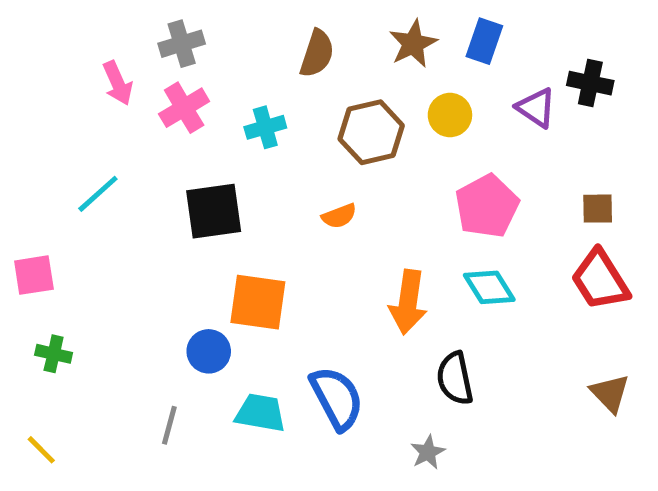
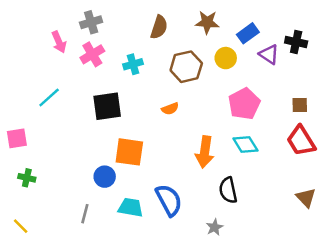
blue rectangle: (484, 41) -> (248, 33), moved, turned 35
brown star: (413, 44) -> (207, 22), turned 30

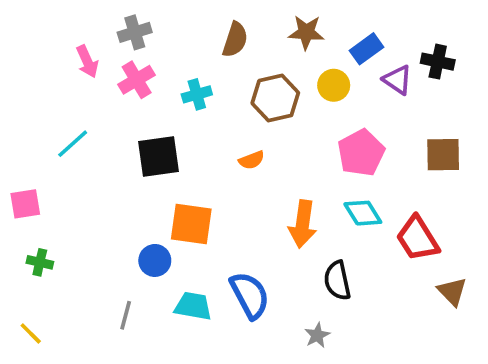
brown square: (300, 105) -> (443, 155), size x1.5
red trapezoid: (301, 141) -> (418, 239), moved

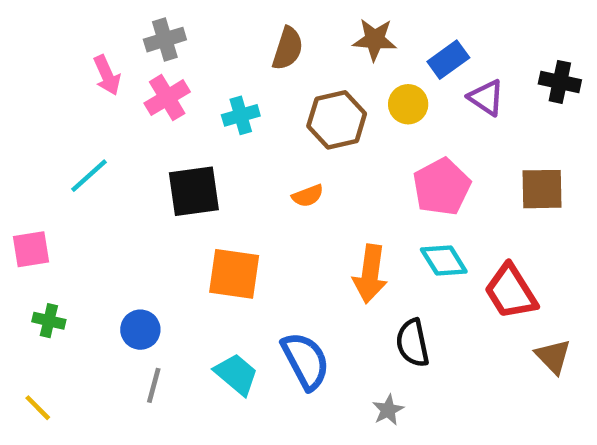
black cross: (438, 62) -> (560, 82), moved
blue circle: (155, 260) -> (140, 330), moved
cyan trapezoid: (193, 306) -> (236, 374), turned 30

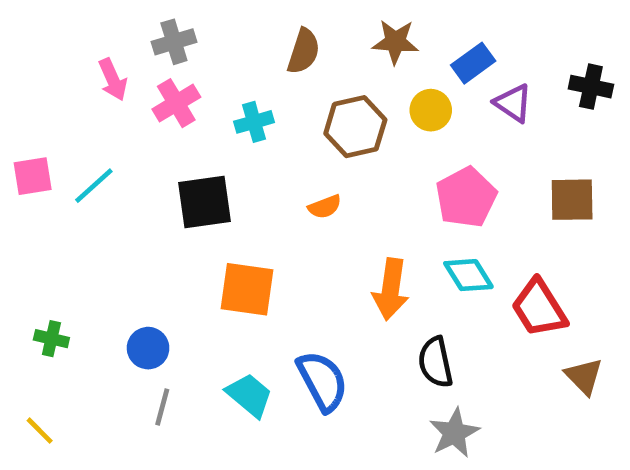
pink square: (31, 249) -> (33, 176), moved
gray star: (388, 410) -> (454, 433), moved, size x1.5

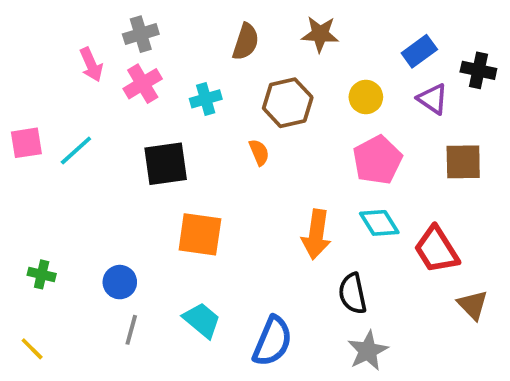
blue rectangle: (473, 63) -> (419, 51), moved
purple triangle: (513, 103) -> (433, 99), moved
yellow circle: (431, 110) -> (366, 97), moved
orange semicircle: (325, 207) -> (259, 152), moved, turned -92
blue semicircle: (322, 381) -> (272, 341), moved, turned 51

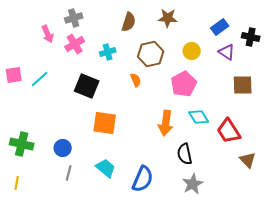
pink pentagon: (377, 160) -> (184, 84), moved
black square: (166, 164) -> (87, 86), turned 30
green cross: (42, 274) -> (22, 144), size x1.6
yellow line: (32, 349) -> (17, 183), turned 56

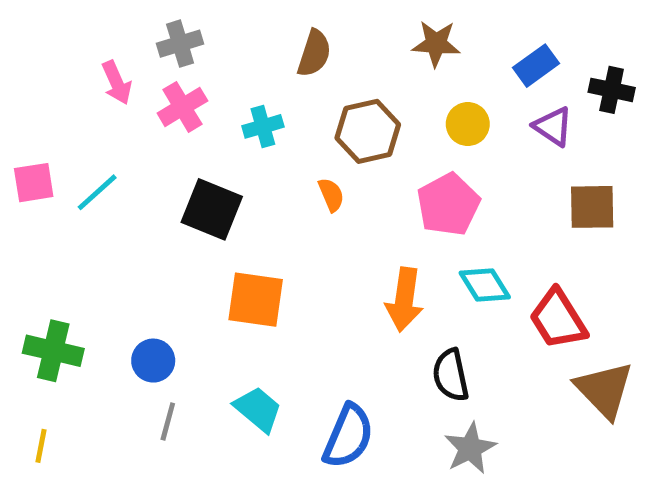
brown star: (168, 18) -> (436, 44), moved
brown triangle: (248, 160) -> (604, 390), size x1.5

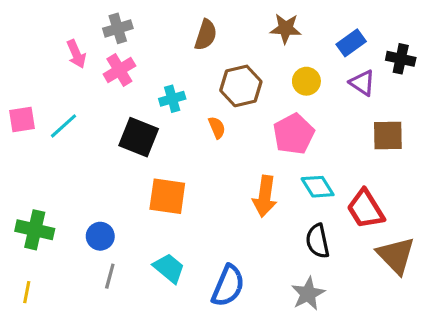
cyan cross: (263, 126) -> (172, 99), moved
black semicircle: (451, 375) -> (318, 241), moved

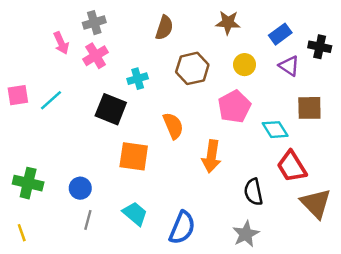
orange semicircle: (217, 128) -> (173, 126), moved, size x1.5
cyan diamond: (318, 187) -> (275, 130), moved
yellow line: (27, 292) -> (22, 233), turned -30

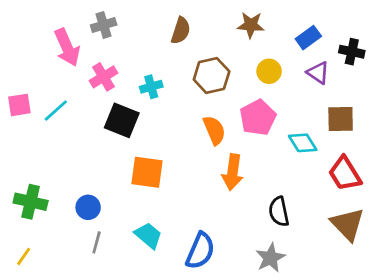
pink arrow: (61, 43) -> (67, 47), size x1.5
pink cross: (96, 56) -> (104, 77), moved
orange semicircle: (173, 126) -> (214, 130), moved
red trapezoid: (292, 166) -> (345, 174), moved
yellow line: (22, 233) -> (24, 256), turned 54

